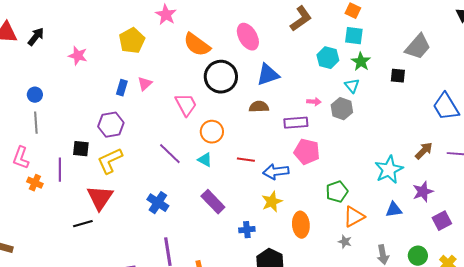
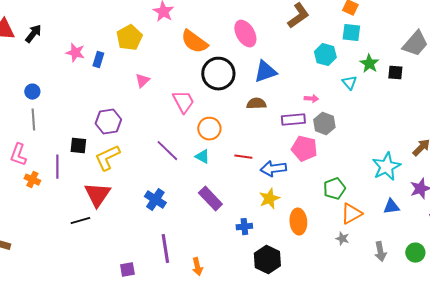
green star: (361, 62) -> (369, 64), moved
blue rectangle: (122, 88) -> (98, 60), moved
gray hexagon: (342, 109) -> (324, 124), moved

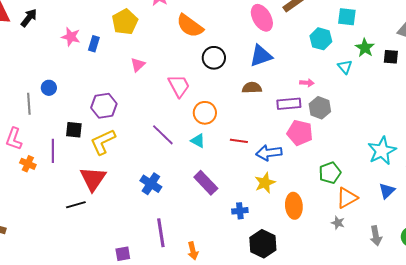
pink ellipse: (245, 34) -> (262, 18), moved
black circle: (218, 74) -> (214, 58), size x0.7
blue circle: (32, 92) -> (49, 88), moved
blue triangle: (391, 207) -> (387, 191), turned -36

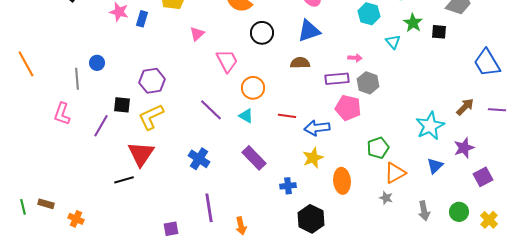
pink triangle: (138, 65) -> (197, 34), moved
purple line: (53, 151) -> (101, 126), turned 30
orange cross: (28, 164) -> (76, 219), moved

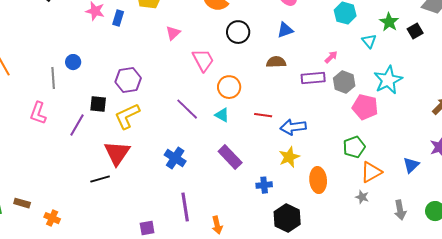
blue triangle: (309, 31) -> (285, 30), size x0.7
black square: (439, 32) -> (415, 31), turned -35
pink arrow: (355, 58) -> (331, 57), turned -48
pink pentagon: (348, 108) -> (365, 107), moved
cyan star: (430, 126) -> (388, 80), moved

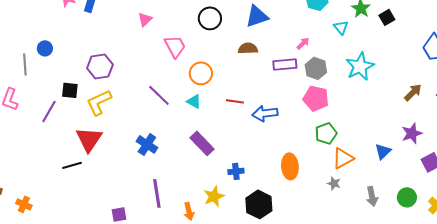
blue triangle: (285, 30) -> (257, 16), size x1.4
pink pentagon: (365, 107) -> (316, 98), moved
yellow star: (289, 157) -> (214, 196), moved

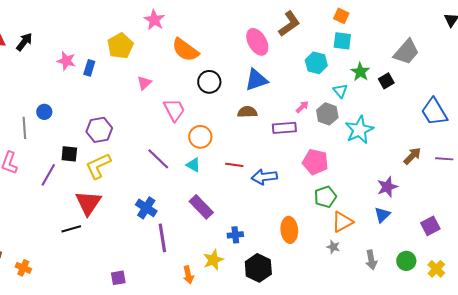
gray hexagon: (316, 68) -> (327, 114), moved
purple star: (412, 133) -> (387, 187), moved
purple line: (157, 193) -> (162, 238), moved

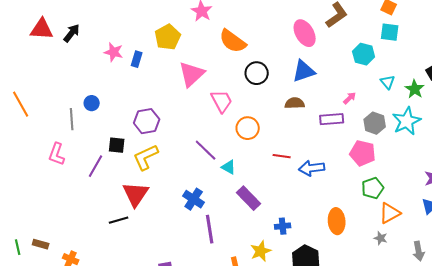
green star: (360, 72) -> (415, 89), moved
pink triangle: (144, 83) -> (192, 74), size x1.8
gray hexagon: (327, 114) -> (375, 123), moved
cyan triangle: (193, 165) -> (229, 167), moved

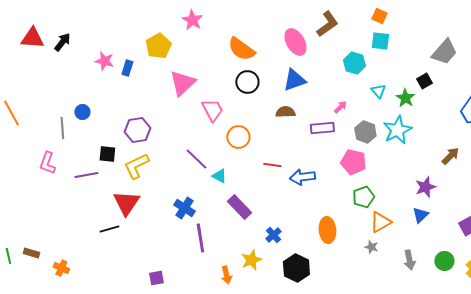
orange semicircle: (233, 41) -> (241, 49), moved
purple line: (96, 166) -> (86, 175), turned 50
blue cross: (283, 226) -> (273, 235), turned -35

